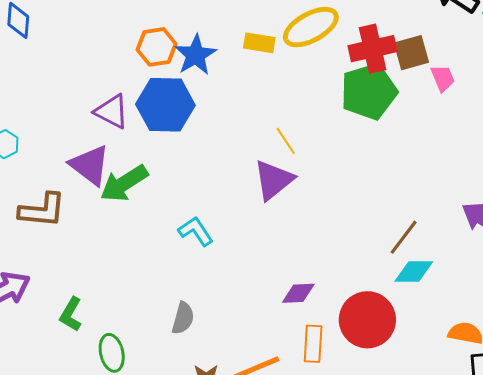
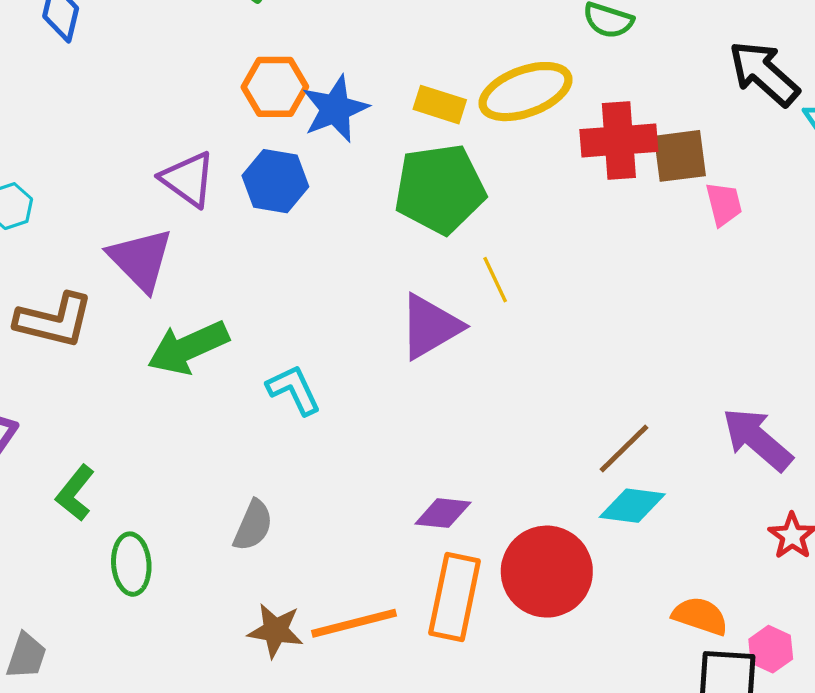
green pentagon: (369, 92) -> (440, 189), moved
blue hexagon: (165, 105) -> (275, 181), size x0.7
yellow line: (286, 141) -> (495, 280), moved
green arrow: (124, 183) -> (188, 348), moved
orange rectangle: (313, 344) -> (455, 597), size x1.4

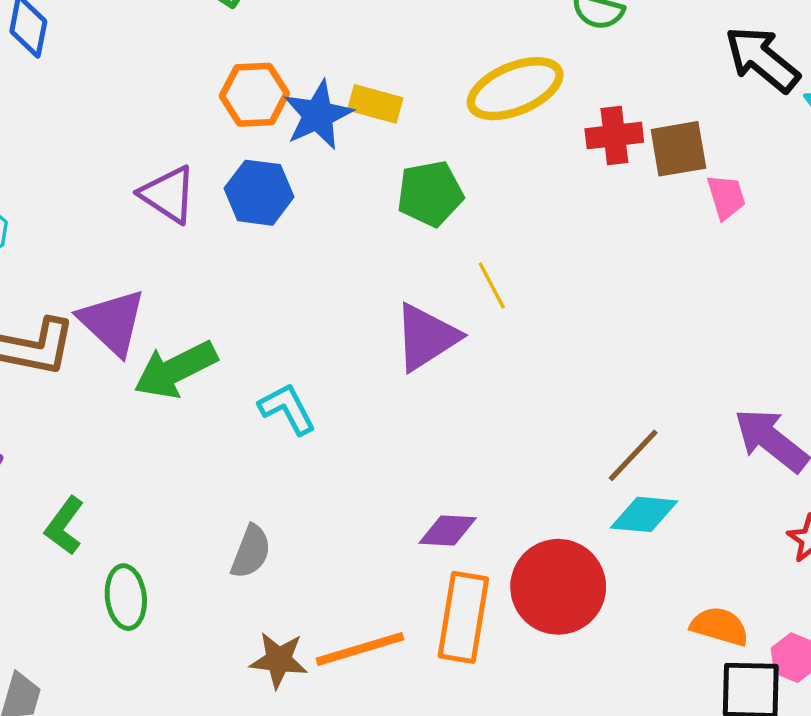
yellow rectangle: (440, 105) -> (375, 104), moved
red cross: (619, 141) -> (614, 135), size x0.7
green pentagon: (440, 189) -> (430, 194), size x0.7
purple triangle: (141, 259) -> (112, 322), moved

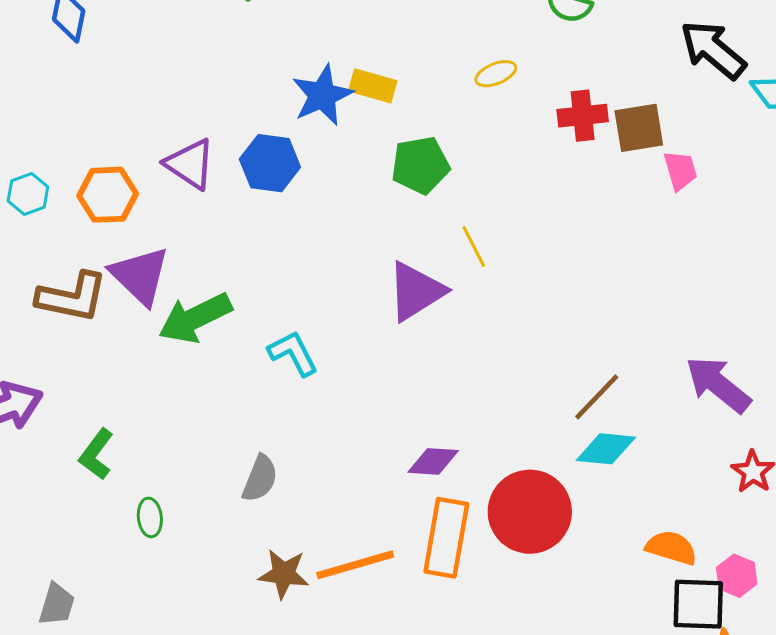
yellow ellipse: (515, 89) -> (496, 74), size x0.5
orange hexagon: (254, 95) -> (108, 195), moved
green ellipse: (126, 597) -> (150, 517), size x0.7

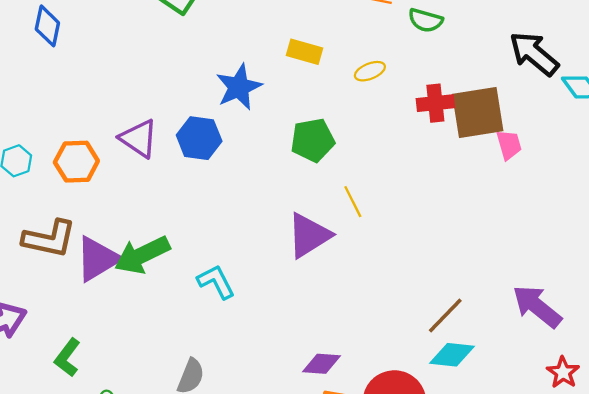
yellow rectangle: (373, 86) -> (304, 52), moved
brown square: (639, 128) -> (478, 112), size x1.4
purple triangle: (140, 276) -> (98, 259), moved, turned 45

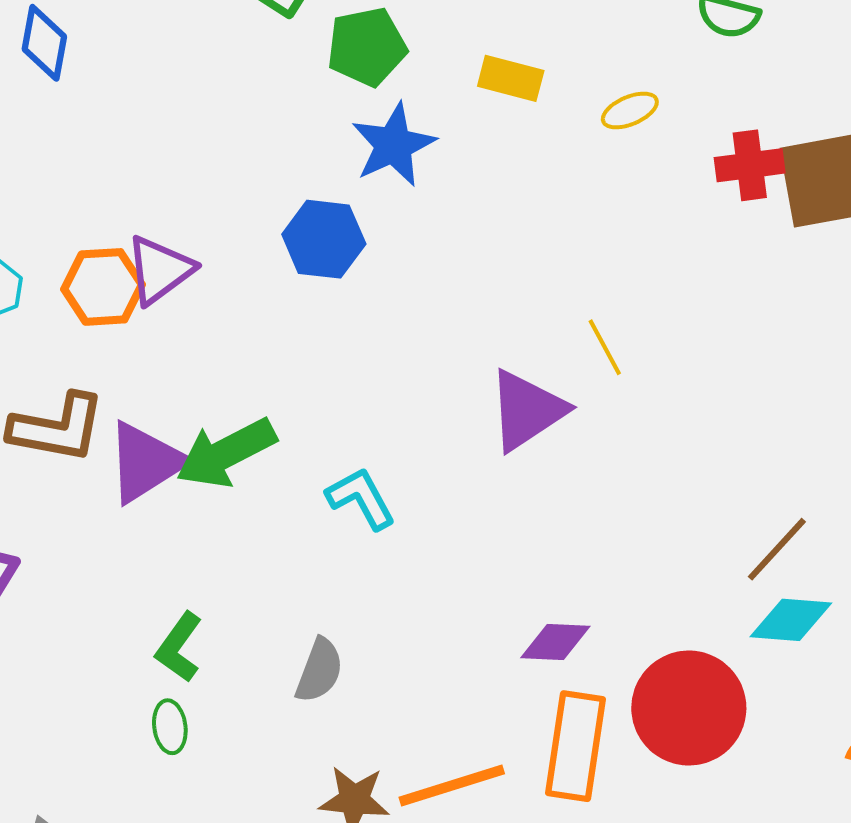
purple triangle: (139, 139) -> (160, 270), moved, turned 51
green pentagon: (313, 140) -> (367, 47), moved
green L-shape: (67, 357) -> (179, 647), moved

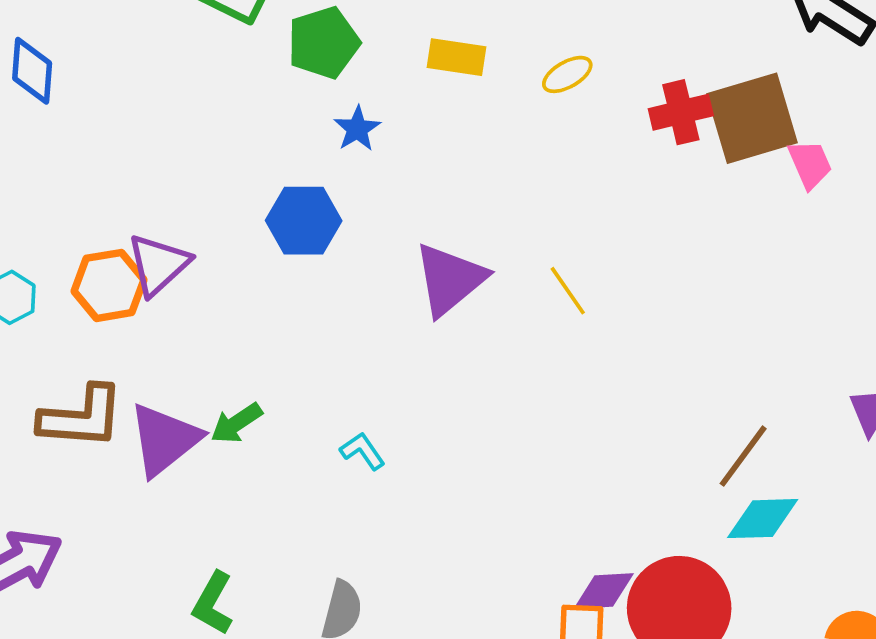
blue star: (393, 145) -> (357, 129), size x0.6
purple triangle: (527, 410) -> (450, 279), moved
green arrow: (226, 453) -> (236, 423), size x0.6
cyan L-shape: (361, 498) -> (363, 451), size x0.7
purple diamond: (555, 642) -> (604, 591), moved

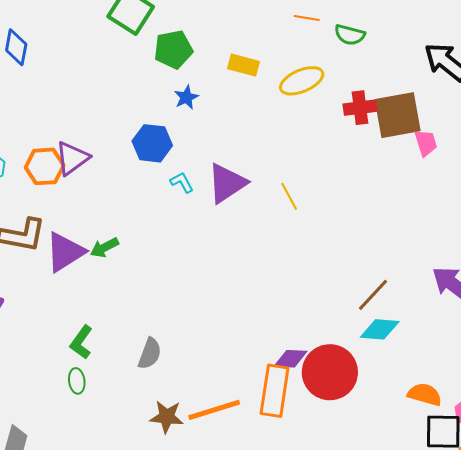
yellow ellipse: (567, 74) -> (302, 81), size x1.6
cyan L-shape: (363, 451) -> (182, 182), moved

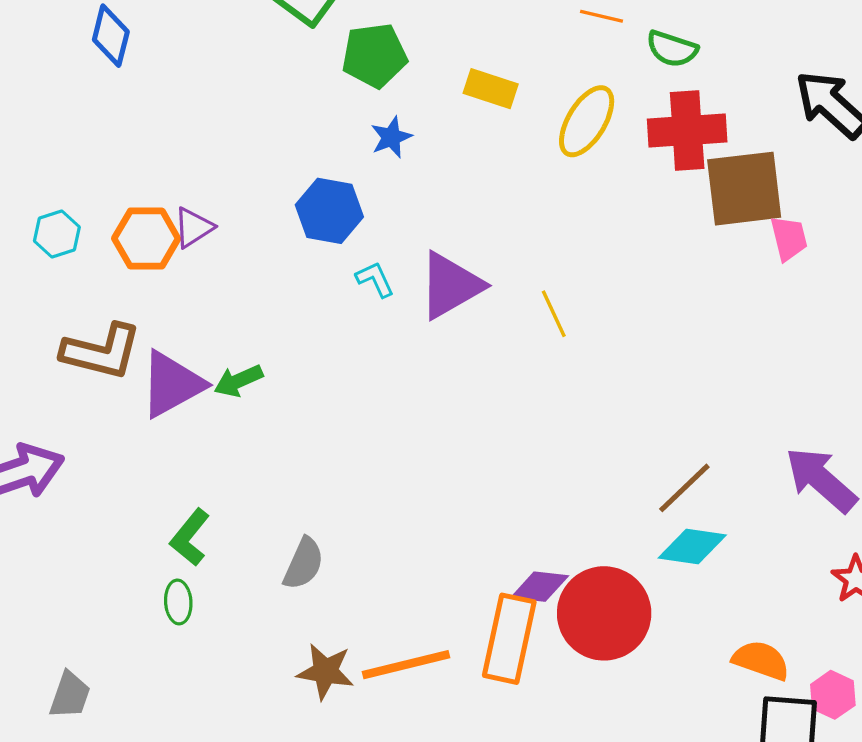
yellow ellipse: (302, 81) -> (587, 121), turned -39
red cross: (360, 108) -> (687, 131), moved, size x1.4
purple triangle: (72, 158) -> (193, 228), size x0.7

